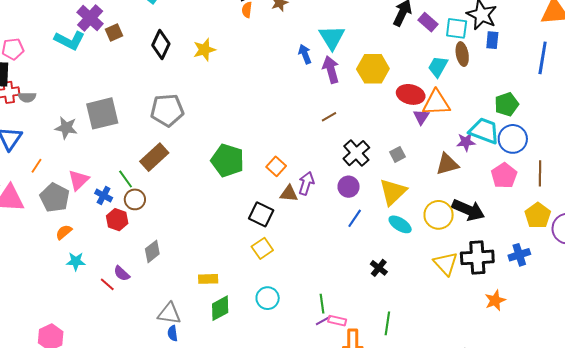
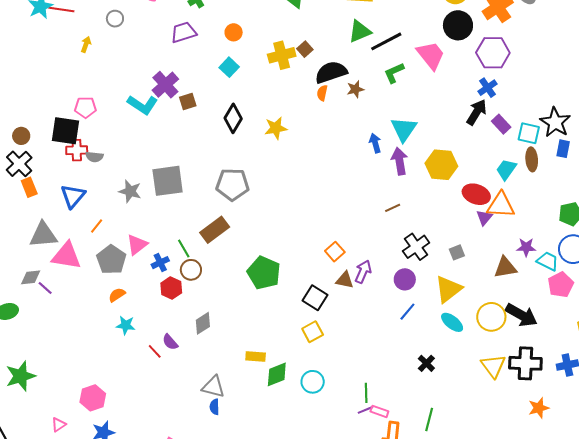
cyan trapezoid: (484, 131) -> (548, 261), moved, size x0.7
green pentagon: (228, 160) -> (264, 273), moved
blue cross: (104, 195) -> (160, 263), turned 30
green diamond: (220, 308) -> (277, 374), moved

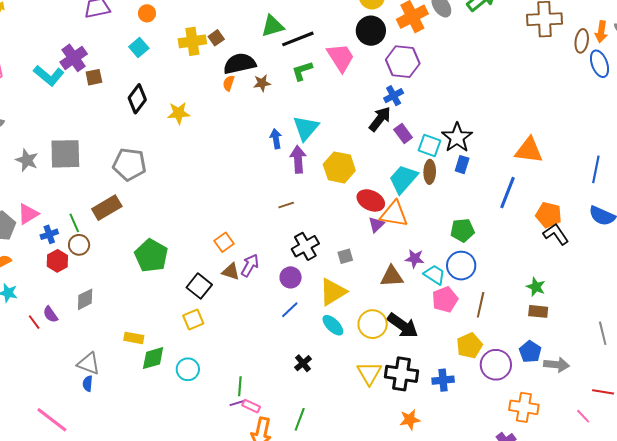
cyan trapezoid: (506, 169) -> (403, 179), size x1.4

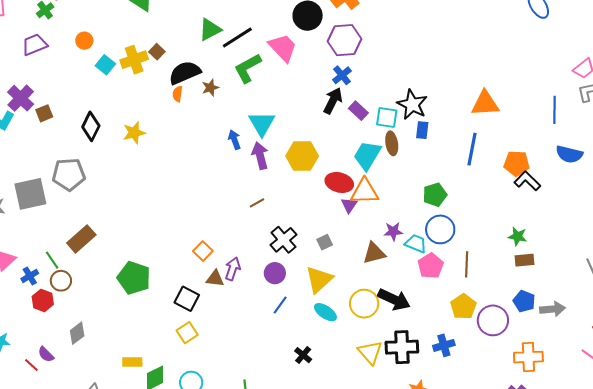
cyan square: (139, 47) -> (105, 65), moved
green L-shape: (302, 71) -> (248, 68), size x1.4
gray pentagon: (129, 164) -> (69, 174), moved

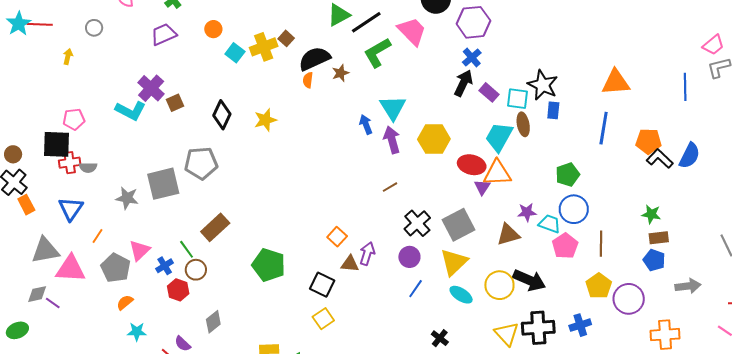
blue semicircle: (569, 154) -> (690, 156), moved, turned -76
gray square: (325, 242) -> (459, 225), size x2.0
blue pentagon: (524, 301) -> (654, 260), moved

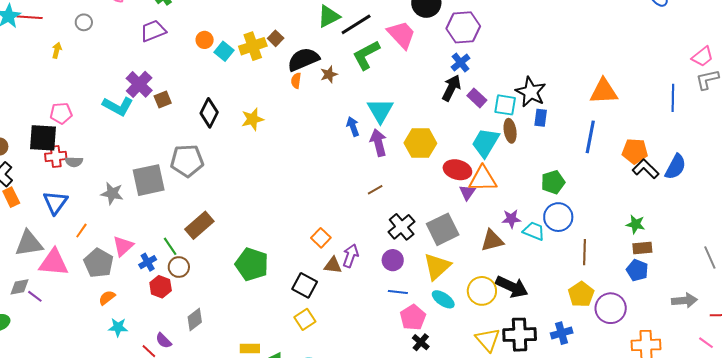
orange circle: (213, 29) -> (205, 40), moved
pink pentagon: (565, 246) -> (413, 317), moved
gray arrow: (688, 286) -> (684, 301), moved
blue line: (416, 289) -> (398, 292), turned 60

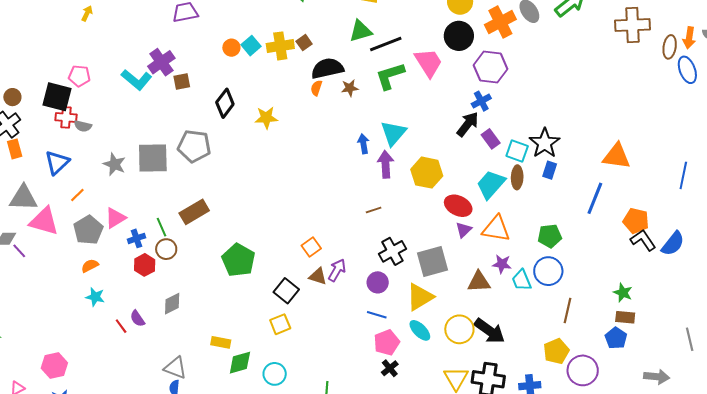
orange circle: (205, 40) -> (231, 48), moved
orange triangle: (483, 179) -> (496, 229), moved
cyan trapezoid: (534, 231) -> (522, 280), turned -145

